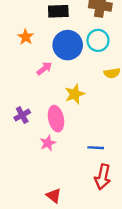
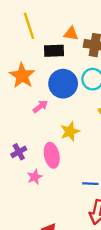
orange star: (26, 37) -> (22, 76), size x1.6
pink star: (48, 143) -> (35, 177), moved

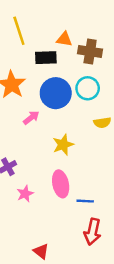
pink ellipse: (52, 155) -> (61, 184), moved

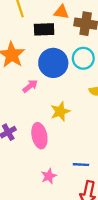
pink ellipse: (61, 184) -> (39, 136), moved
pink star: (25, 194) -> (49, 176), moved

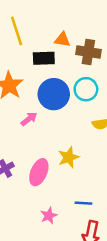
yellow star: (60, 111) -> (69, 157), moved
pink ellipse: (39, 136) -> (39, 172), turned 35

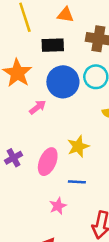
orange triangle: (62, 40) -> (65, 15), moved
blue line: (83, 203) -> (77, 182), moved

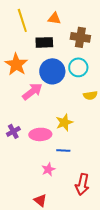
pink arrow: (38, 107) -> (32, 91), size x1.5
pink ellipse: (48, 162) -> (40, 134), turned 65

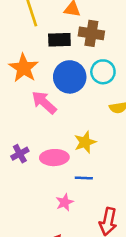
brown cross: (80, 37) -> (91, 33), moved
pink arrow: (32, 91) -> (44, 103), turned -100

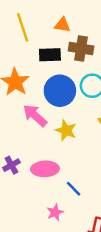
yellow star: (85, 142) -> (66, 130), moved, turned -30
blue line: (84, 178) -> (74, 189), turned 42

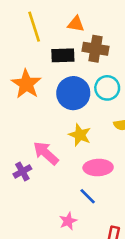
pink arrow: (35, 116) -> (46, 153), moved
pink ellipse: (45, 169) -> (98, 168), moved

